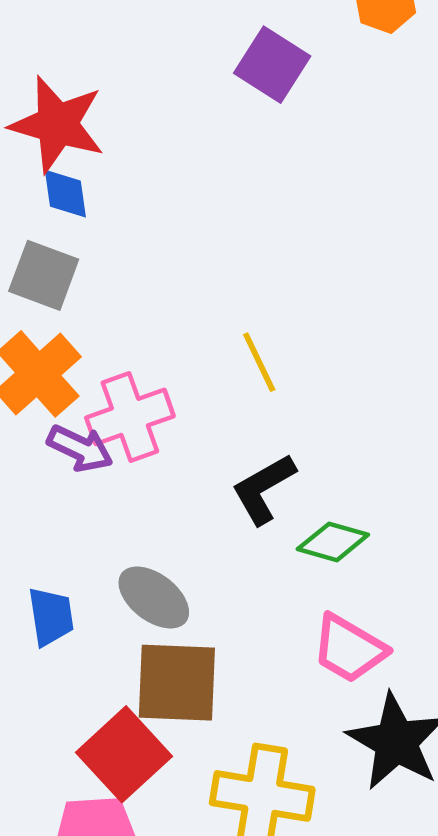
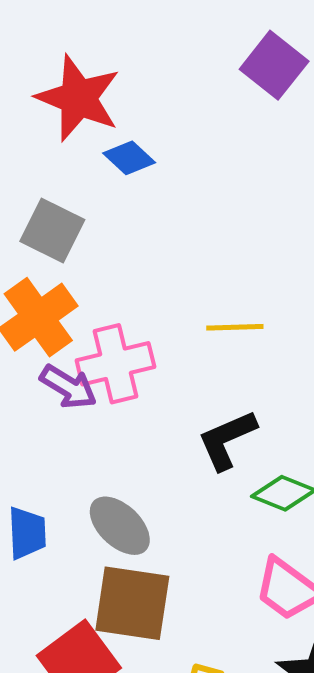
blue diamond: (65, 194) -> (129, 158), moved, turned -45
yellow line: (259, 362) -> (235, 327), turned -72

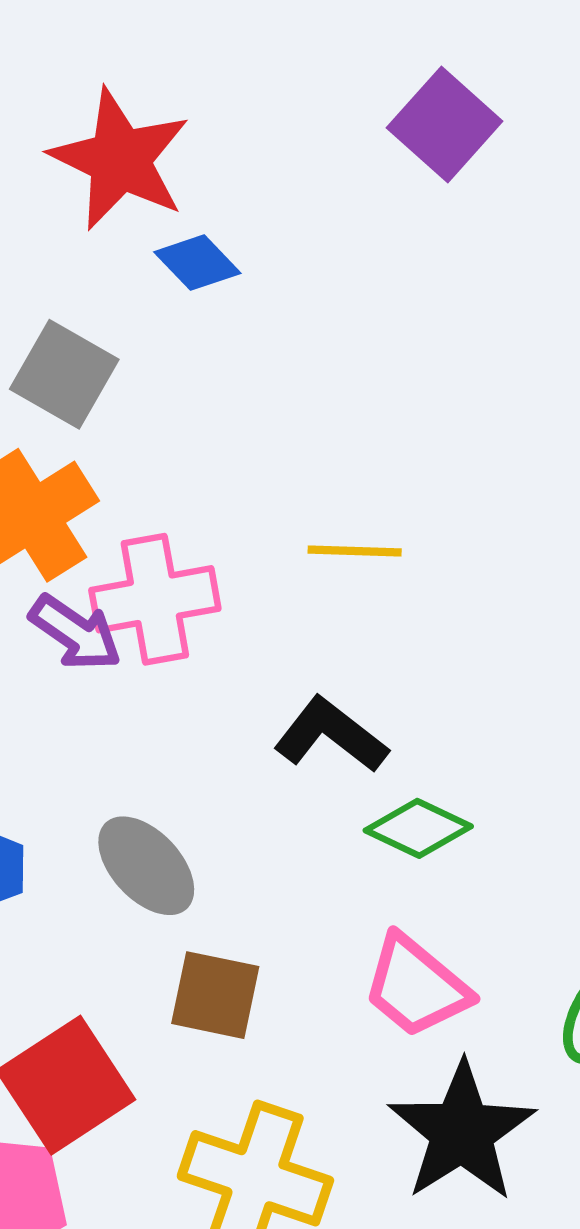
black L-shape: (227, 440) -> (331, 735), turned 58
brown square: (132, 603) -> (215, 995), moved, size x0.7

